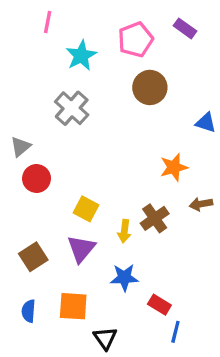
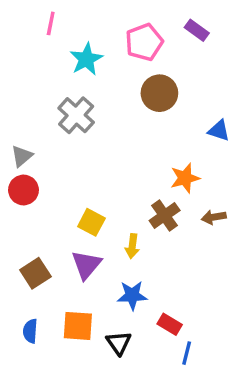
red circle: (37, 178) -> (23, 190), moved
brown cross: (155, 218) -> (165, 215), moved
black triangle: (105, 338) -> (119, 343), moved

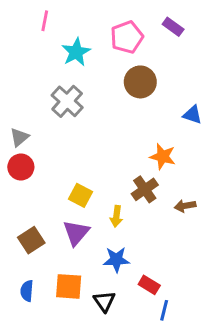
orange star: (185, 178) -> (163, 157), turned 30
brown arrow: (214, 217) -> (185, 206), moved

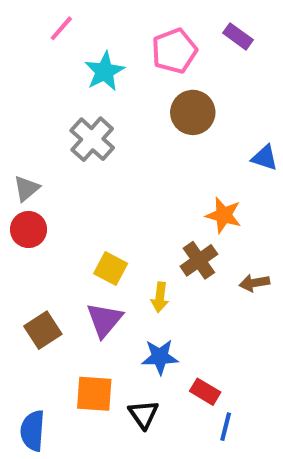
pink line: (45, 21) -> (61, 28), turned 30
blue semicircle: (27, 291) -> (33, 431), moved, size x1.4

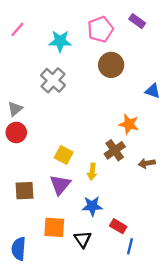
pink line: (61, 28) -> (17, 29), moved
cyan star: (104, 71) -> (60, 41), turned 30
brown square: (43, 330) -> (25, 191), turned 30

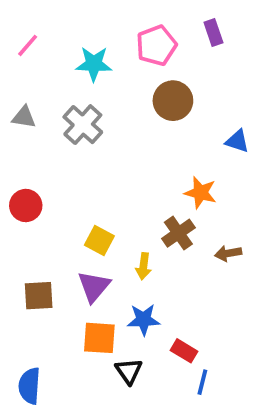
purple rectangle: (137, 21) -> (213, 33), turned 35
gray triangle: (15, 109) -> (24, 117), moved, turned 49
orange square: (54, 227) -> (99, 338), moved

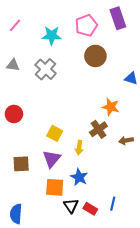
purple rectangle: (213, 33) -> (118, 18), size x1.5
blue star: (144, 320) -> (79, 177), turned 30
red rectangle: (184, 351) -> (90, 209), moved
blue line: (202, 382) -> (113, 204), moved

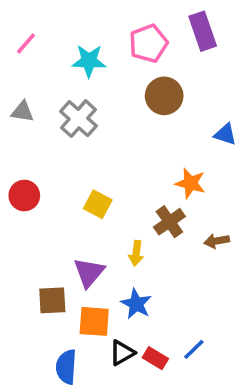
yellow square: (55, 133) -> (98, 204), moved
brown square: (21, 164) -> (52, 300), moved
blue line: (113, 204) -> (194, 349), turned 32
black triangle: (71, 206) -> (122, 353), turned 35
blue semicircle: (16, 214) -> (66, 367), moved

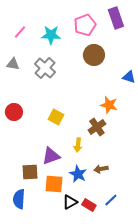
pink line: (26, 43) -> (20, 32), moved
brown arrow: (217, 241) -> (101, 169), moved
purple triangle: (89, 272) -> (51, 156), turned 30
blue semicircle: (66, 367) -> (19, 199), moved

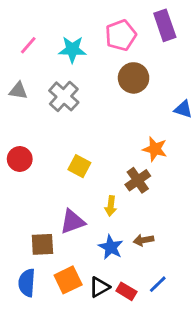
orange square: (54, 184) -> (68, 280), moved, turned -30

